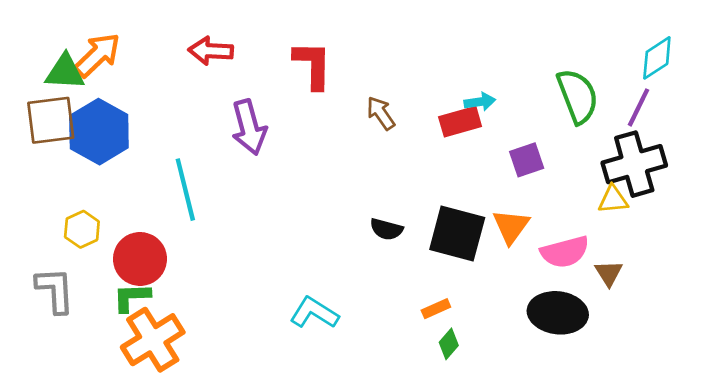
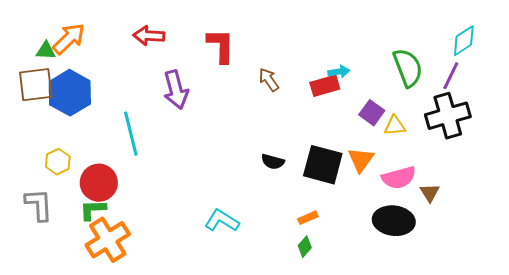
green triangle: (65, 72) -> (46, 51), size x0.7
purple square: (527, 160) -> (372, 113), turned -35
yellow triangle: (613, 200) -> (395, 126), moved
green diamond: (449, 344) -> (305, 247), moved

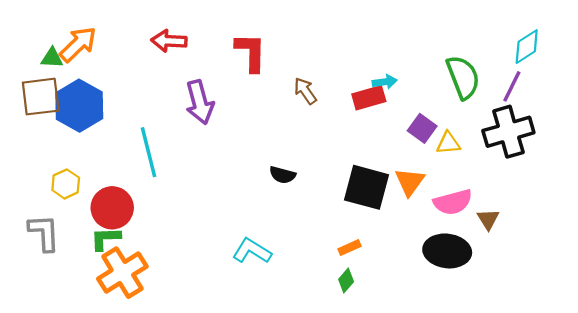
black semicircle: (273, 162) -> (283, 175), moved

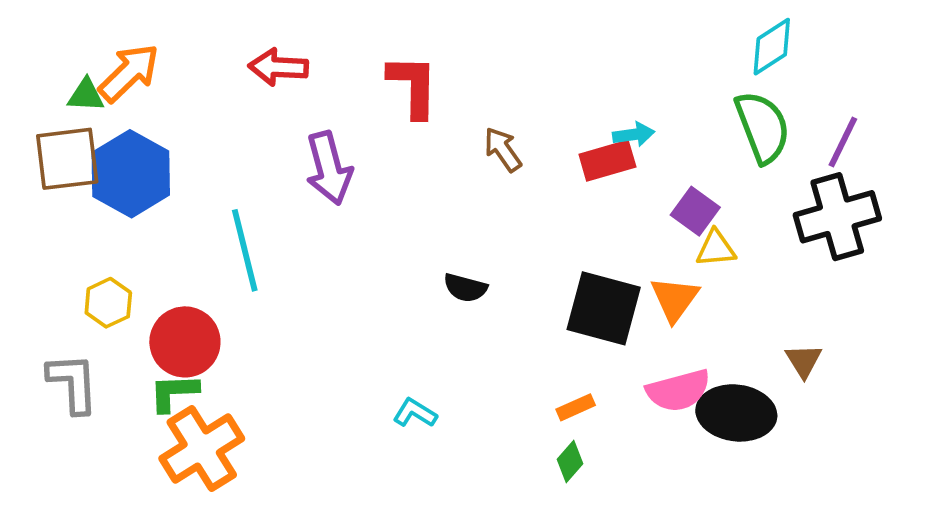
cyan diamond: (527, 47) -> (772, 47), moved
yellow triangle: (448, 143) -> (716, 248), moved
pink semicircle: (453, 202) -> (678, 391), moved
cyan L-shape: (252, 251) -> (415, 413), size x0.7

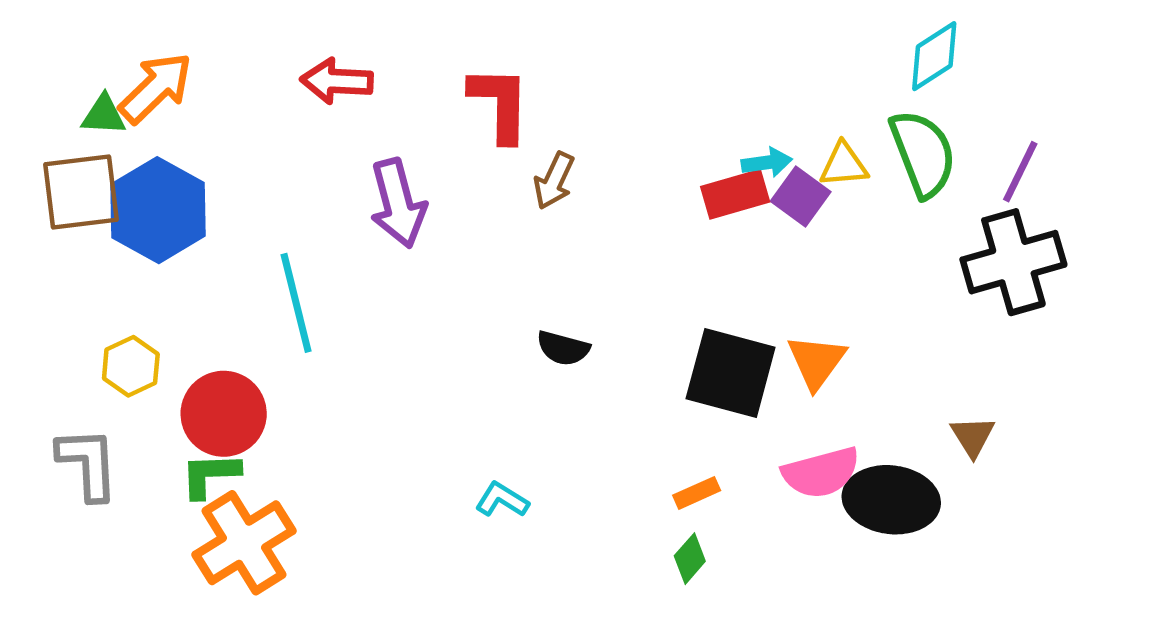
brown arrow: (503, 149) -> (554, 181), moved, turned -120
purple square: (695, 211) -> (801, 196), moved
yellow triangle: (716, 248) -> (844, 165), moved

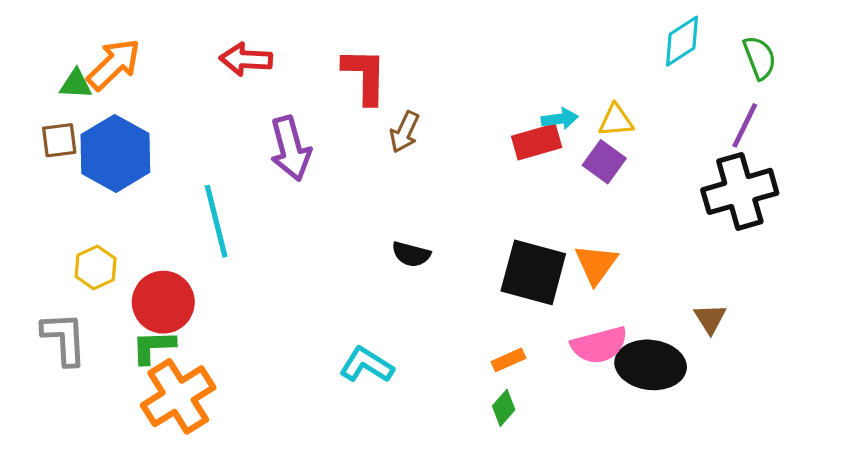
green semicircle: (923, 153) -> (760, 58), moved, size x0.7
brown square: (81, 192) -> (59, 140), size x0.6
purple square: (801, 196) -> (604, 162), moved
cyan L-shape: (502, 500) -> (366, 365), size x1.4

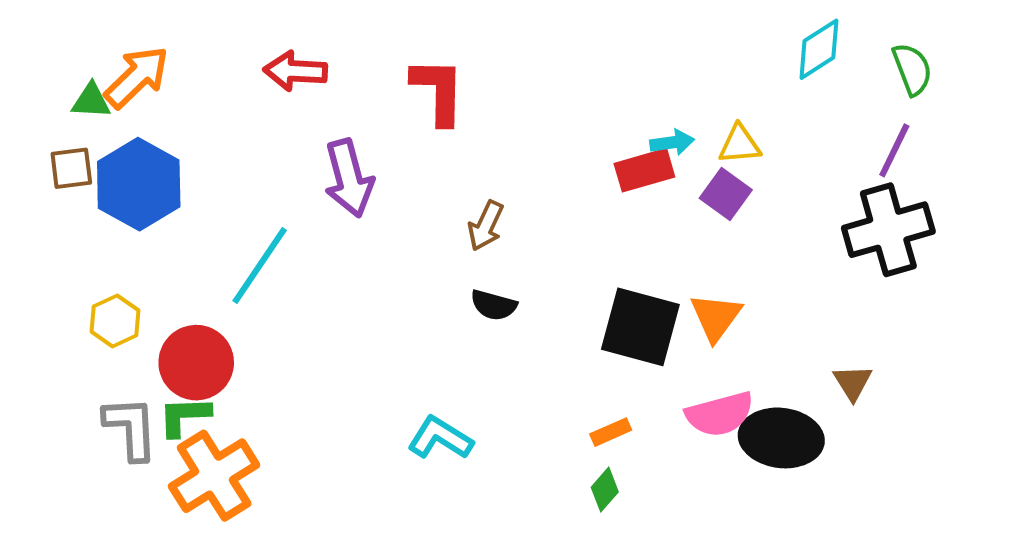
brown arrow: (404, 132) -> (486, 226), moved
cyan line: (216, 221) -> (260, 265), turned 48
gray L-shape: (64, 338) -> (131, 428), moved

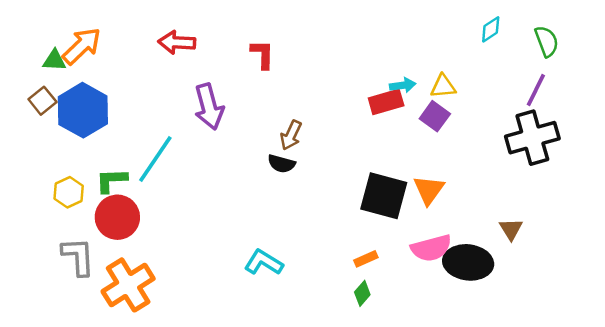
cyan diamond: (819, 49) -> (491, 29), size x0.7
red L-shape: (438, 91) -> (262, 54), size x0.7
brown square: (71, 168) -> (42, 101), turned -32
black semicircle: (494, 305) -> (281, 164), moved
green L-shape: (184, 416) -> (111, 180), moved

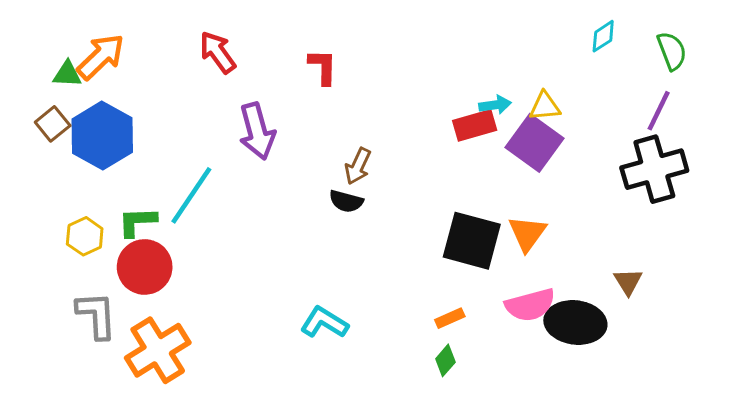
red arrow: (177, 42) -> (218, 52), turned 51
purple square: (435, 116) -> (535, 143), size x1.5

